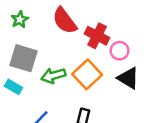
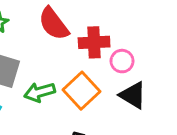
red cross: (97, 36) -> (94, 42), turned -30

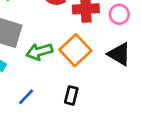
pink circle: (122, 61) -> (119, 14), moved

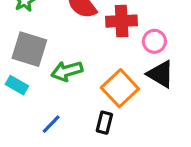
pink circle: (119, 14) -> (154, 41), moved
orange square: (75, 50) -> (120, 88), moved

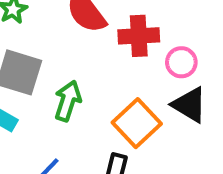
green arrow: (67, 71) -> (68, 101), turned 124

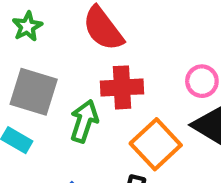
red cross: (139, 36) -> (122, 87), moved

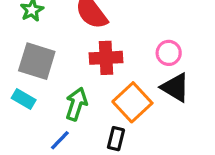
green arrow: (84, 121) -> (76, 104), moved

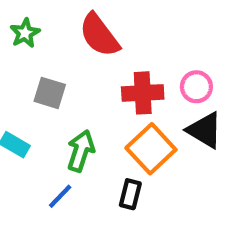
red cross: (106, 58) -> (143, 93), moved
gray square: (37, 61) -> (50, 93), moved, size x0.7

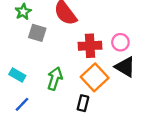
gray square: (50, 93) -> (37, 33), moved
blue line: (60, 196) -> (22, 104), moved

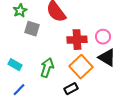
black rectangle: (83, 103) -> (71, 89), turned 48

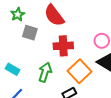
red cross: (77, 40) -> (63, 46), moved

